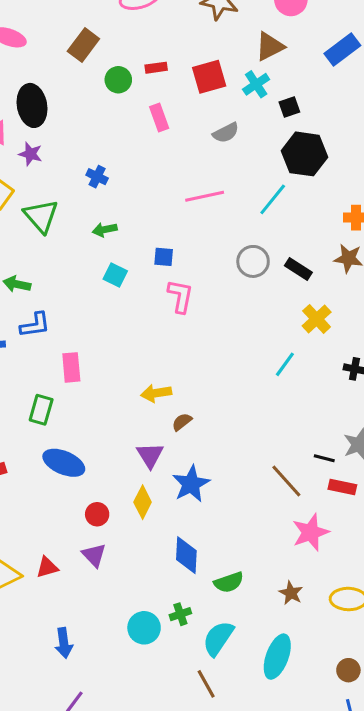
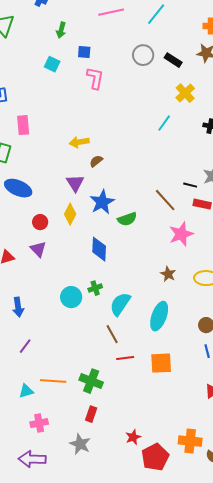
green arrow: (105, 230) -> (61, 30), moved, turned -63
green semicircle: (229, 582) -> (127, 219), moved

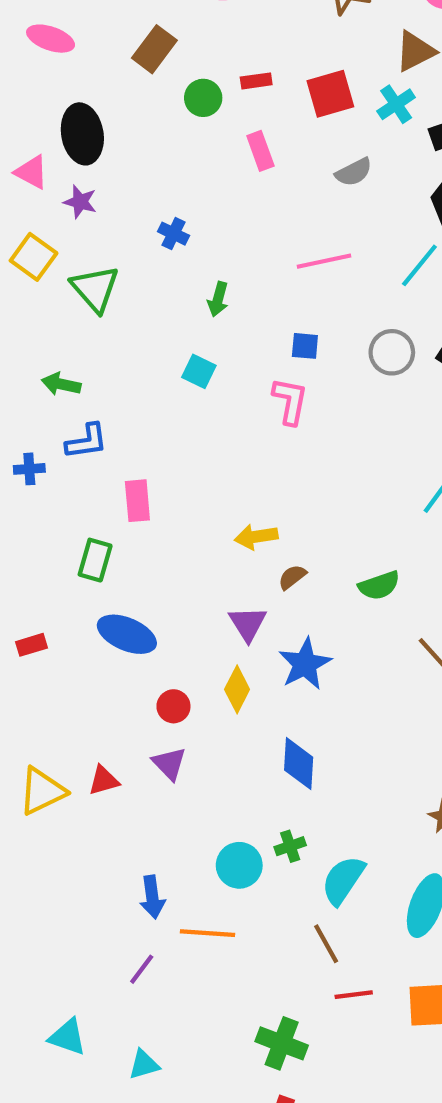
blue square: (84, 52) -> (305, 346), moved
green semicircle: (127, 219) -> (379, 585), moved
blue arrow: (18, 307) -> (152, 897), moved
orange line: (53, 381) -> (207, 933), moved

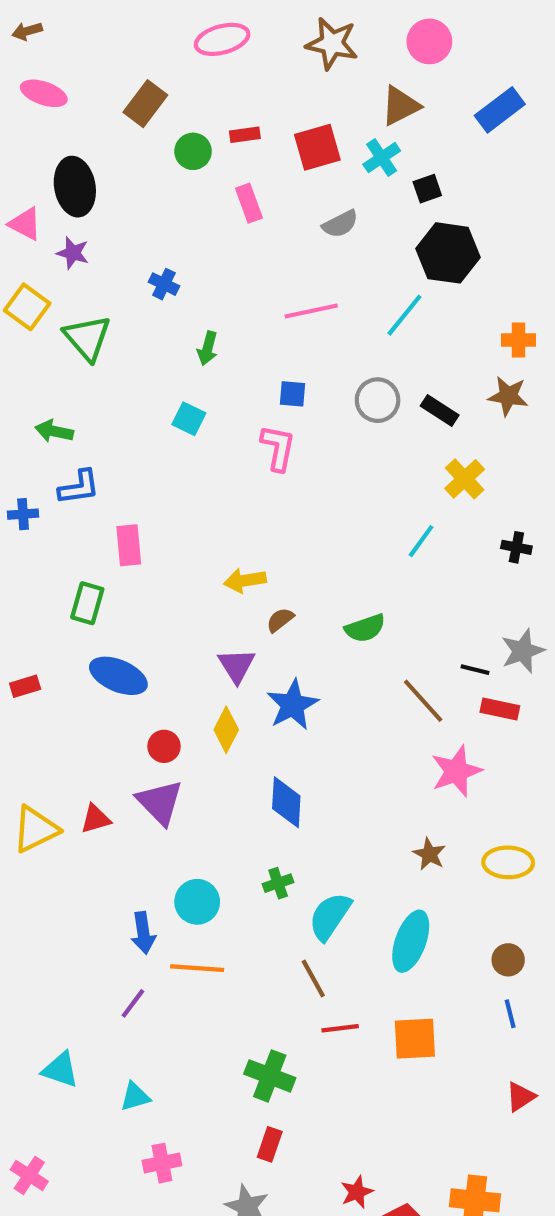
purple triangle: (169, 764) -> (160, 802), size x1.4
cyan circle: (239, 865) -> (197, 902), moved

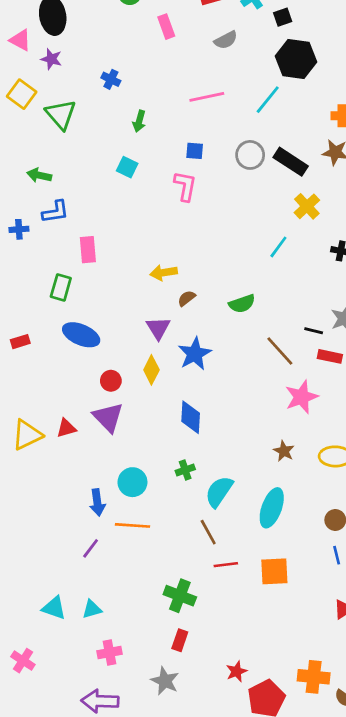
black rectangle: (440, 410) -> (291, 162), size x1.4
cyan triangle: (60, 1070) -> (54, 608), moved

